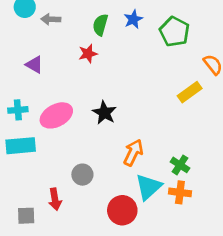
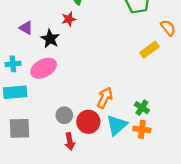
black star: (104, 113) -> (50, 39), moved
red arrow: (55, 199) -> (70, 141), moved
red circle: (122, 210) -> (88, 122), moved
gray square: (26, 216) -> (20, 128), moved, size x1.5

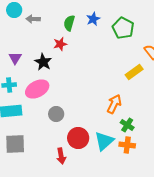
purple triangle: (26, 28) -> (15, 58), moved, turned 32
orange arrow: (105, 98) -> (114, 104), moved
gray circle: (64, 115) -> (56, 114), moved

